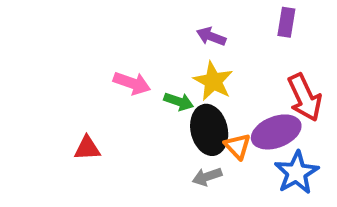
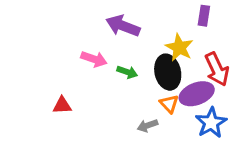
purple arrow: (211, 36) -> (123, 26), moved, size x1.6
yellow star: (213, 81) -> (179, 47), moved
black ellipse: (209, 130) -> (168, 72), moved

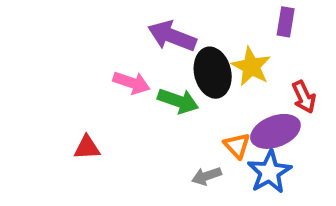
red arrow: (217, 69) -> (304, 97), size x0.7
green arrow: (127, 72) -> (178, 101), size x1.4
black ellipse: (168, 72) -> (213, 73), moved
blue star: (211, 123) -> (269, 172), moved

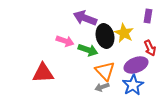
purple rectangle: (286, 22) -> (148, 16), moved
orange triangle: (237, 146) -> (105, 71), moved, size x1.5
red triangle: (87, 148) -> (43, 73), size x1.6

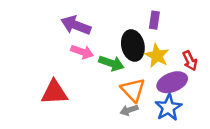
purple rectangle: (148, 16) -> (154, 20), moved
purple arrow: (85, 18) -> (76, 25), moved
yellow star: (124, 33) -> (157, 56), moved

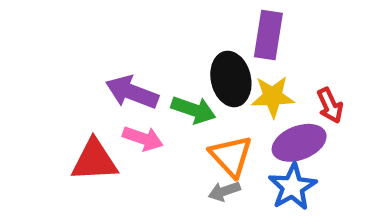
purple rectangle: (154, 20) -> (268, 35), size x1.5
purple arrow: (76, 25) -> (132, 92), moved
pink arrow: (82, 52) -> (143, 138), moved
yellow star: (157, 56) -> (273, 97), turned -30

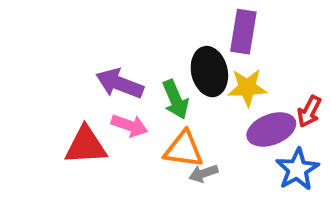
red arrow: (330, 105) -> (309, 111), moved, turned 52
green arrow: (194, 110) -> (175, 100), turned 48
orange triangle: (231, 156) -> (183, 149), moved, turned -39
blue star: (293, 187) -> (297, 169), moved

